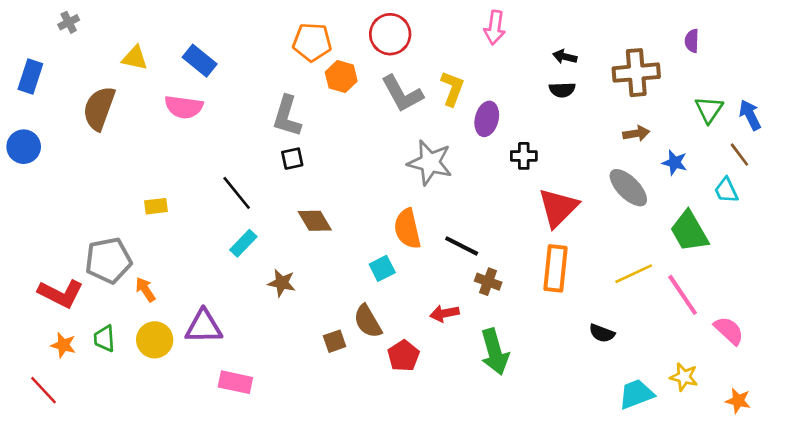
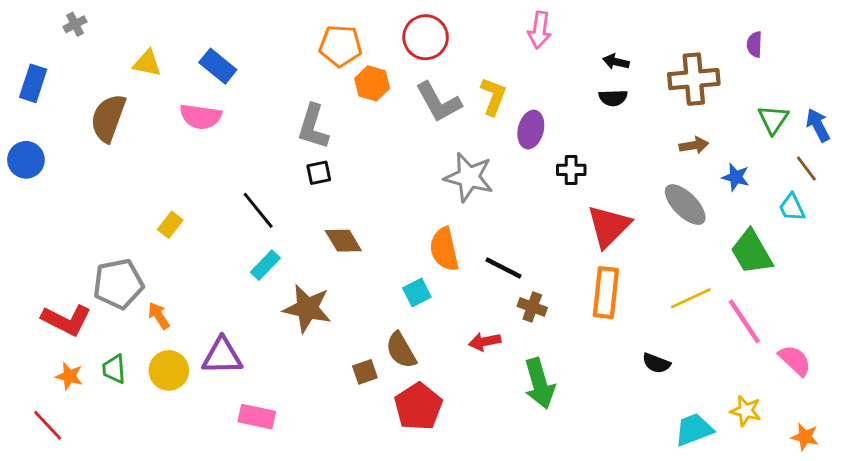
yellow rectangle: (156, 206) -> (170, 225), turned -45
brown star: (282, 283) -> (307, 308), size x1.6
red pentagon: (403, 356) -> (418, 406), moved, size x1.4

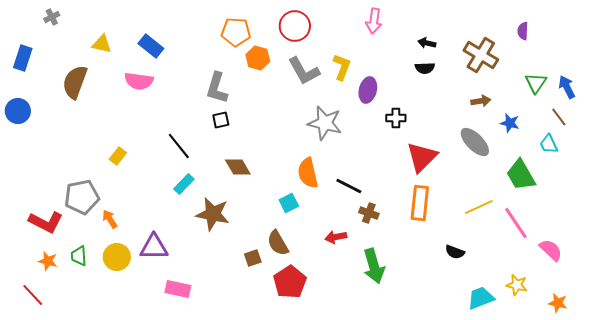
brown cross: (694, 79) -> (481, 55), turned 36

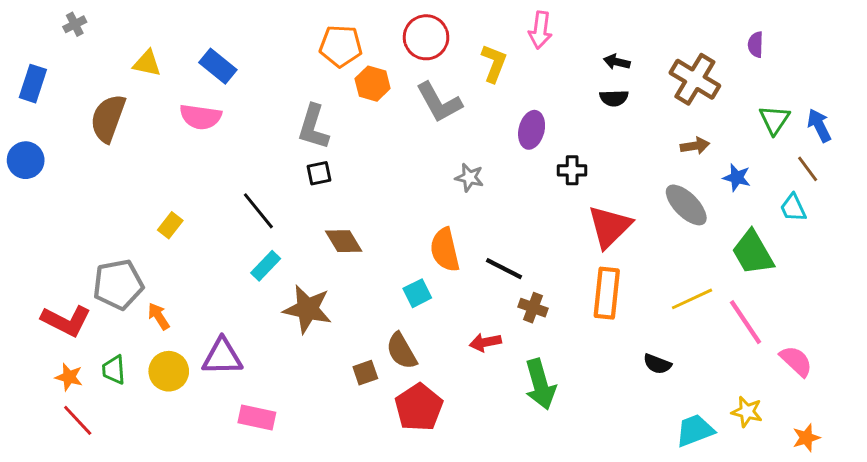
yellow L-shape: (342, 67) -> (494, 63), moved
gray star: (325, 123) -> (469, 178), size x0.6
red line: (33, 295) -> (78, 420), moved
orange star: (558, 303) -> (806, 438), turned -30

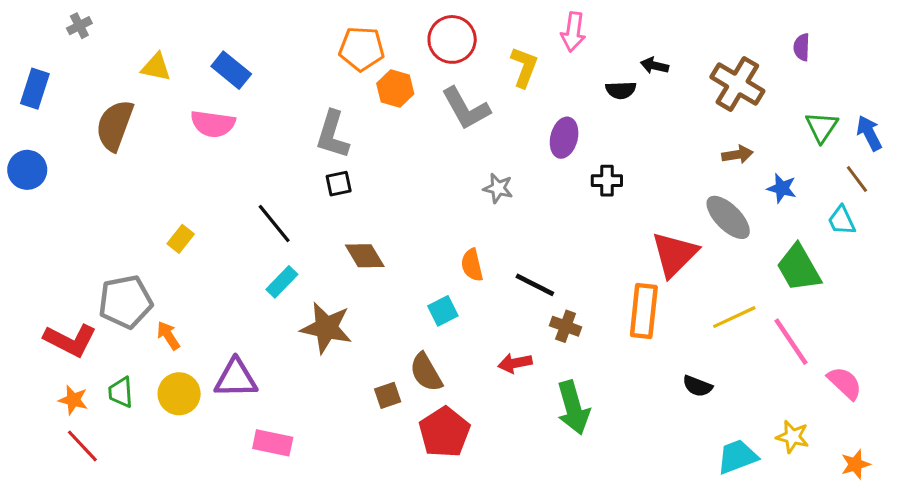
black semicircle: (614, 98) -> (621, 90), moved
red triangle: (610, 227) -> (674, 254), moved
orange semicircle: (445, 250) -> (472, 265), size x0.7

